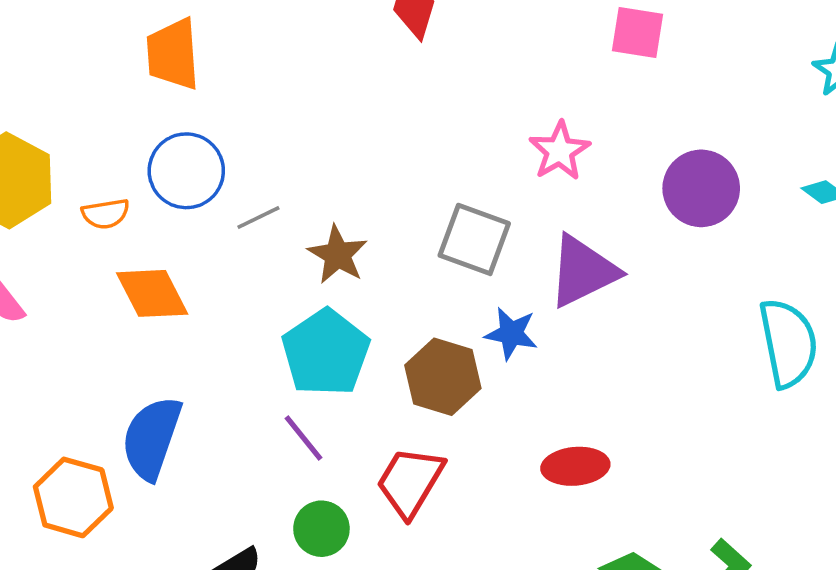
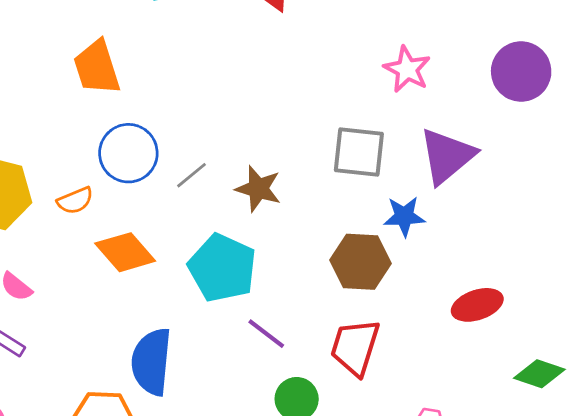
cyan pentagon: (326, 353) -> (222, 268), moved

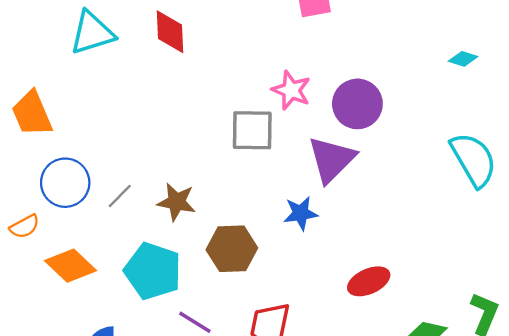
purple circle: (521, 72) -> (357, 104), moved
gray square: (359, 152) -> (252, 130), moved
brown hexagon: (360, 262) -> (232, 249), moved

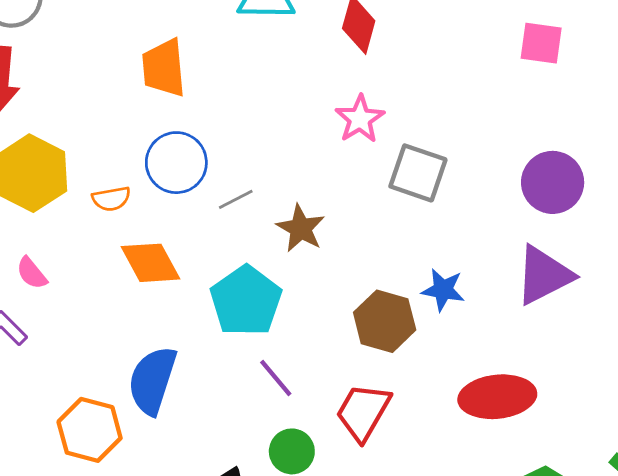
pink star: (291, 90) -> (360, 119), moved
purple triangle: (331, 159) -> (544, 275), moved
brown hexagon: (232, 249) -> (385, 321), moved
red ellipse: (369, 281) -> (497, 397), size x1.4

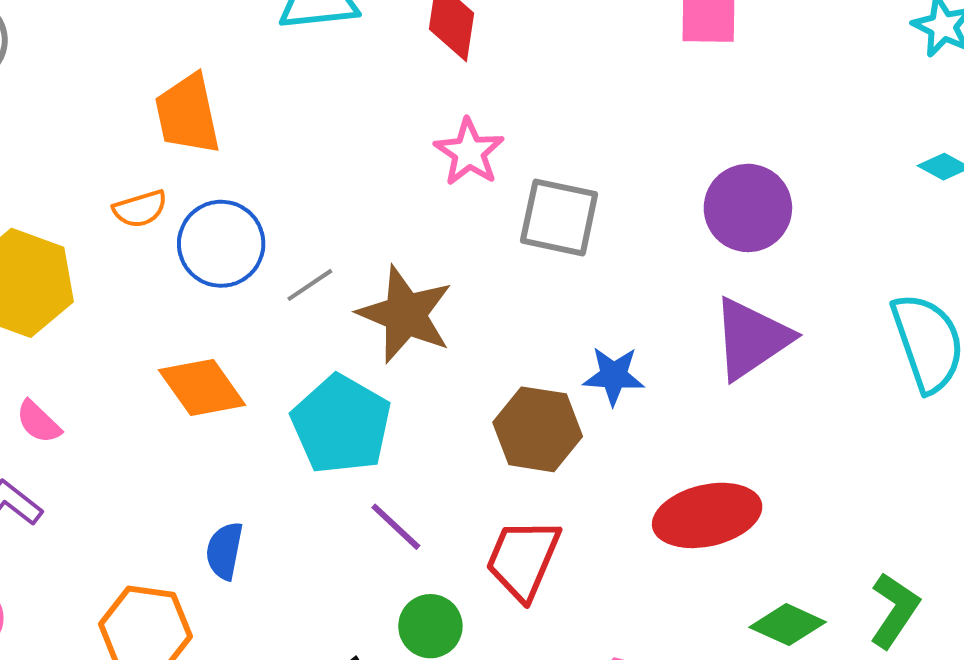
orange semicircle: (111, 199) -> (140, 209), moved
brown star: (301, 228) -> (405, 314), size x1.4
blue semicircle: (152, 380) -> (224, 551), size x0.6

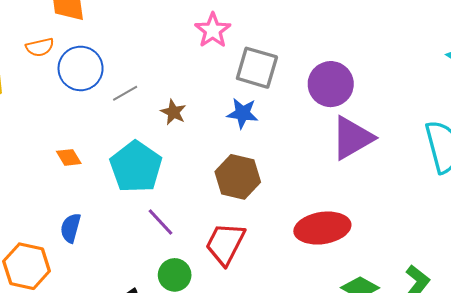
purple circle: (748, 208) -> (331, 84), moved
brown star: (405, 314) -> (173, 112), size x0.5
blue star: (614, 376) -> (243, 113), moved
orange diamond: (202, 388) -> (69, 157), moved, size x0.6

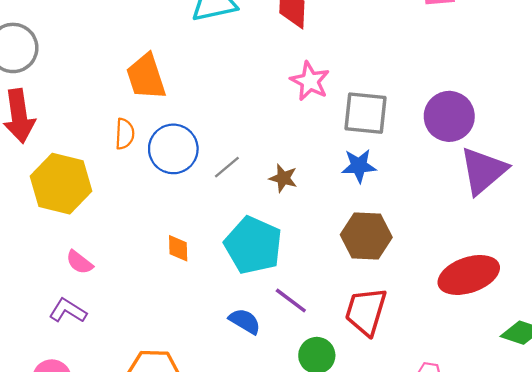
orange semicircle: (40, 47) -> (125, 134), turned -64
orange diamond: (69, 157) -> (178, 248), turned 40
blue semicircle: (71, 228) -> (245, 321), moved, turned 116

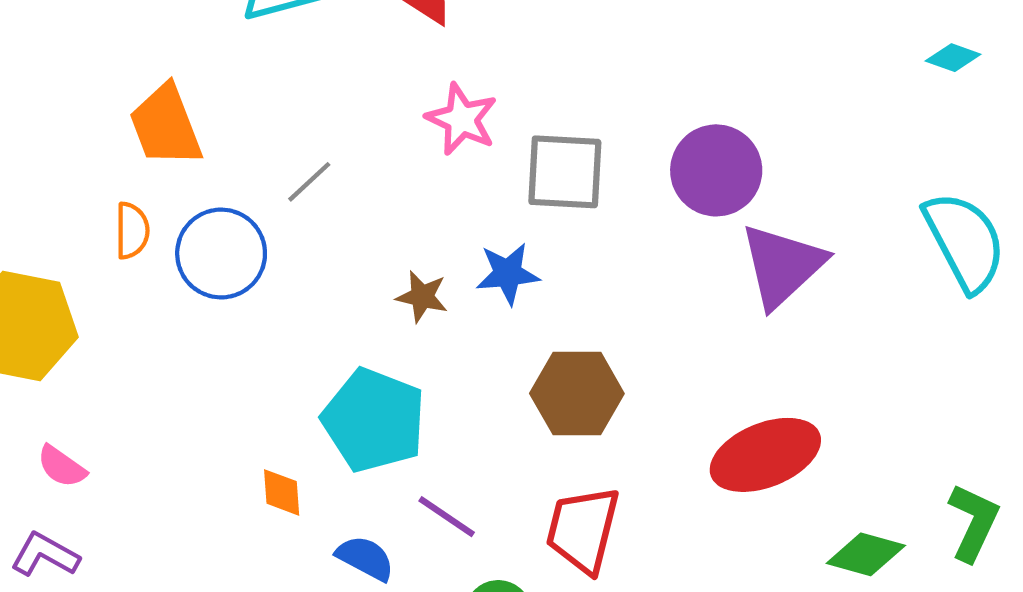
blue star: (359, 166) -> (508, 274), moved
gray line: (227, 167) -> (309, 182), moved
orange diamond: (178, 248) -> (282, 492), moved

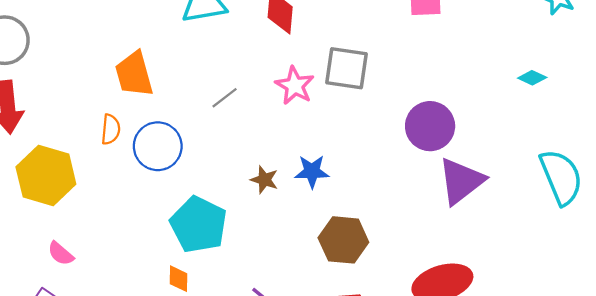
cyan diamond: (953, 58) -> (532, 78), moved
gray square: (565, 172) -> (347, 68), moved
gray line: (309, 182) -> (225, 98), moved
cyan pentagon: (374, 420) -> (199, 225), moved

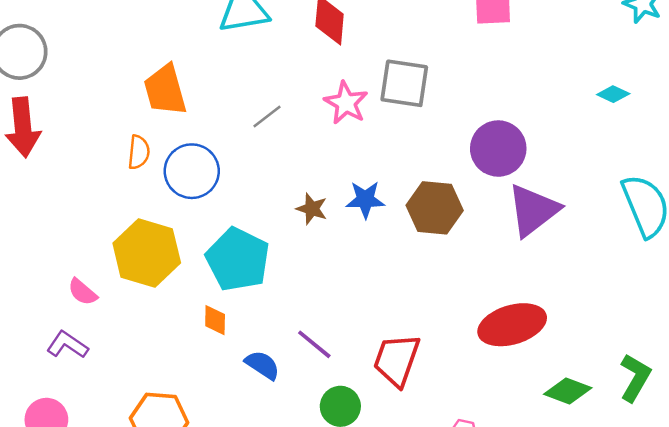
yellow hexagon: (46, 176) -> (147, 253), moved
brown hexagon: (343, 240) -> (435, 208), moved

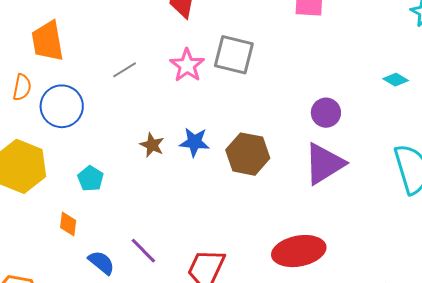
purple circle: (498, 149) -> (326, 113), moved, size x0.7
cyan pentagon: (238, 259) -> (91, 179), size x0.5

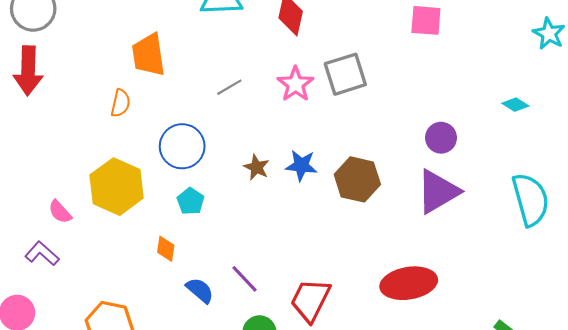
gray square: (234, 55) -> (345, 74), turned -33
blue circle: (62, 106) -> (182, 146), moved

